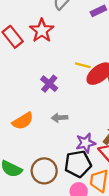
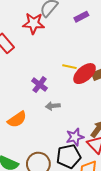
red star: (42, 30) -> (34, 23), moved, turned -30
gray arrow: (60, 118) -> (53, 106), moved

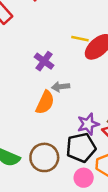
orange semicircle: (17, 119) -> (45, 102), moved, turned -30

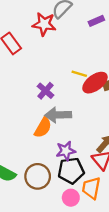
gray arrow: (61, 87) -> (58, 115), size x1.6
purple star: (88, 124) -> (66, 151), moved

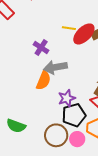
brown circle: (38, 176) -> (56, 135), moved

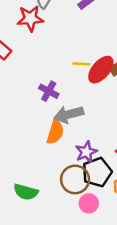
brown circle: (56, 135) -> (75, 179), moved
pink circle: (77, 139) -> (89, 203), moved

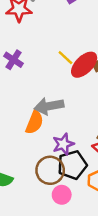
yellow line: (81, 64) -> (65, 58), turned 35
purple cross: (49, 91) -> (14, 60), moved

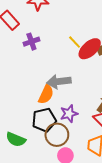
purple cross: (14, 60) -> (31, 42), turned 35
black pentagon: (72, 165) -> (44, 120), moved

